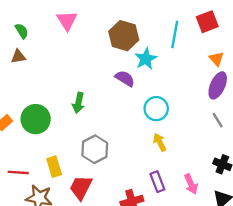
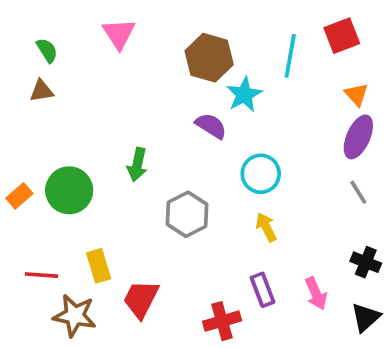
gray hexagon: (95, 149) -> (187, 214), moved

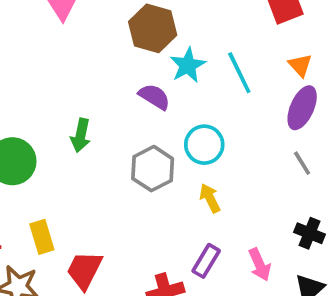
cyan line: (290, 56) -> (239, 73), moved, turned -36
gray hexagon: (187, 214) -> (153, 169), moved
purple rectangle: (263, 290) -> (206, 261), turned 52

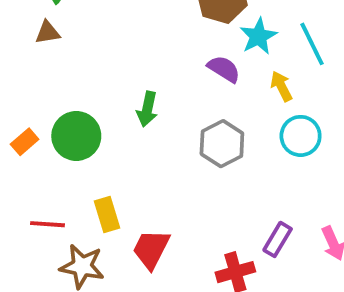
cyan circle: (204, 145) -> (301, 136), moved
yellow arrow: (210, 198) -> (281, 86), moved

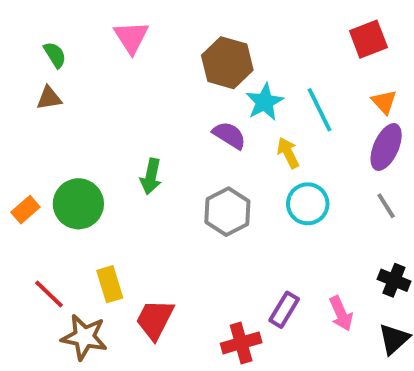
red line: (48, 224) -> (49, 294), turned 40

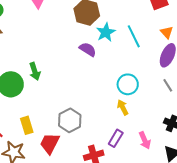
yellow arrow: (288, 153) -> (123, 107), moved
green arrow: (151, 176) -> (35, 71), moved, turned -30
gray hexagon: (227, 212) -> (70, 120), moved

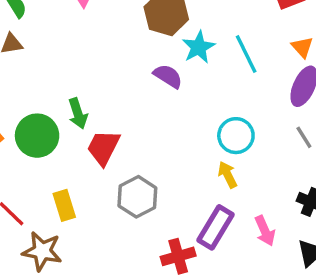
purple rectangle: (116, 138) -> (216, 227), size x1.4
red trapezoid: (50, 143) -> (103, 147), moved

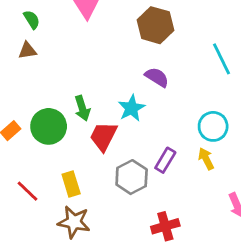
cyan star: (199, 47) -> (132, 108), moved
purple rectangle: (216, 227) -> (165, 160), moved, size x0.7
brown star: (42, 251) -> (74, 222), moved

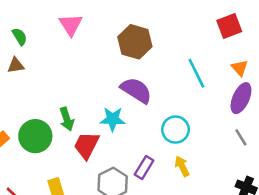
purple semicircle: (157, 77) -> (136, 90), size x1.4
cyan star: (132, 108) -> (113, 119), turned 30
cyan circle: (213, 126) -> (175, 130), moved

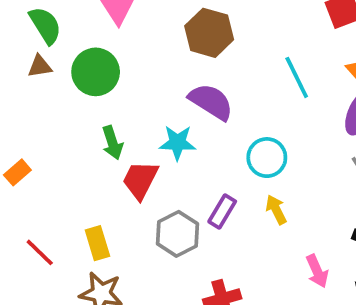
green semicircle: (20, 37) -> (45, 25), size x1.5
green circle: (35, 136) -> (96, 72), moved

